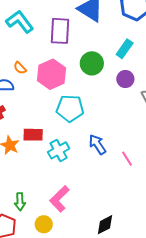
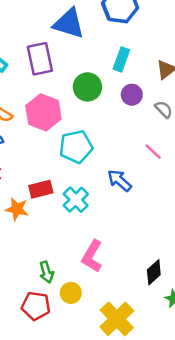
pink line: (127, 159) -> (153, 152), moved
yellow circle: (44, 224) -> (71, 293), moved

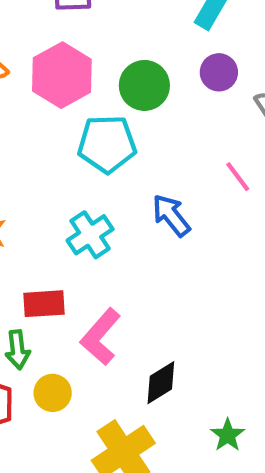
green circle: (87, 87) -> (144, 85), moved
red rectangle: (41, 189) -> (44, 304), moved
black diamond: (154, 272) -> (161, 383), moved

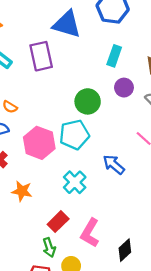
pink hexagon: (62, 75) -> (39, 143), moved
red rectangle: (44, 304) -> (58, 222), turned -30

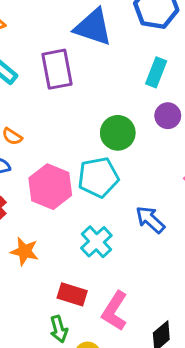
red rectangle: (58, 222) -> (72, 294), turned 60

